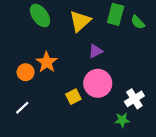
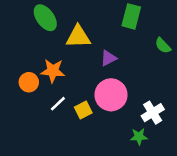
yellow triangle: (80, 21) -> (78, 37), moved, turned 40
green semicircle: (138, 22) -> (163, 46), moved
orange star: (47, 62) -> (53, 71), turned -30
white line: (22, 108) -> (58, 104), moved

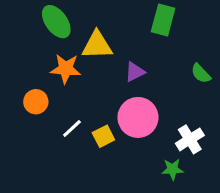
green semicircle: (163, 46) -> (201, 73), moved
orange star: (53, 71) -> (66, 69), moved

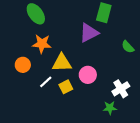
yellow triangle: (97, 45) -> (62, 63), moved
purple triangle: (135, 72) -> (89, 33), moved, size x1.5
pink circle: (138, 117) -> (88, 75), size x0.7

